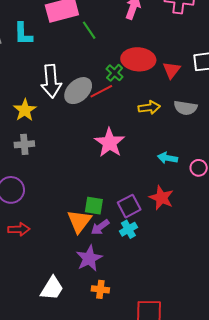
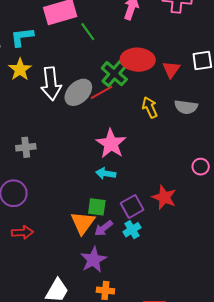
cyan L-shape: (23, 34) -> (22, 37), turned 85
green cross: (115, 73) -> (114, 74), size x1.5
yellow arrow: (149, 108) -> (150, 107), turned -105
yellow star: (25, 110) -> (20, 69), moved
cyan arrow: (167, 158) -> (106, 174), moved

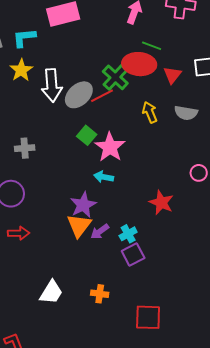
green line: (88, 32) -> (152, 46), moved, turned -36
purple square: (132, 206) -> (133, 254), moved
green square: (97, 207) -> (87, 135), moved, turned 30
purple star: (93, 260) -> (83, 205), moved

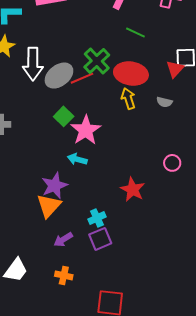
red ellipse: (139, 64) -> (131, 74), moved
red triangle: (172, 75) -> (175, 69), moved
gray semicircle: (186, 113) -> (164, 102), size x0.7
purple arrow: (100, 231) -> (63, 239), moved

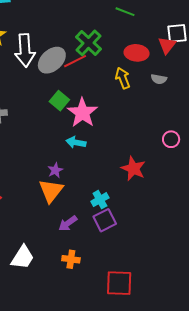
red ellipse: (131, 74) -> (137, 53), moved, size x0.7
purple star: (55, 186) -> (55, 170), size x0.6

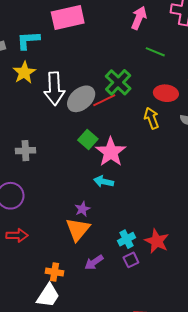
red star: (133, 169) -> (157, 241), moved
purple square: (105, 220) -> (131, 260), size x0.7
orange cross: (71, 259) -> (55, 272), moved

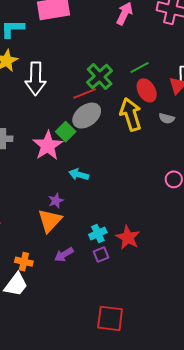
green line: (155, 52) -> (140, 67), moved, turned -54
red ellipse: (166, 93) -> (147, 90), turned 50
gray ellipse: (81, 99) -> (87, 116), moved
yellow arrow: (152, 118) -> (131, 114), size x1.5
pink star: (111, 152) -> (48, 146), moved

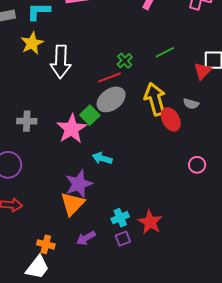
green cross: (100, 77) -> (125, 61), size x0.6
red ellipse: (147, 90) -> (171, 119), moved
purple star: (56, 201) -> (79, 184), size x1.8

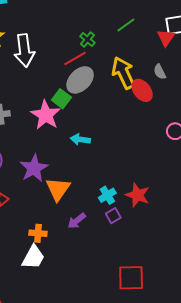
gray semicircle: (191, 104) -> (160, 72), turned 56
purple star: (79, 184) -> (34, 168), moved

